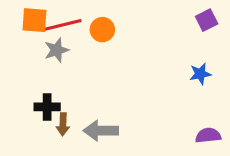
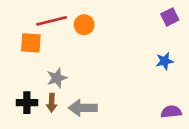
orange square: (34, 20) -> (31, 43), moved
gray star: (57, 50) -> (57, 78), moved
black cross: (47, 107) -> (27, 103), moved

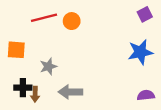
orange square: (31, 43) -> (16, 50), moved
blue star: (165, 61) -> (140, 52), size x1.6
brown arrow: (52, 103) -> (35, 94), moved

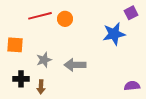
blue star: (140, 52) -> (114, 34), moved
gray arrow: (71, 92) -> (75, 65), moved
brown arrow: (35, 94) -> (41, 87), moved

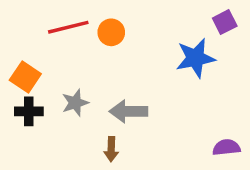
orange square: (15, 45) -> (25, 77), turned 30
black cross: (21, 79) -> (29, 111), moved
brown arrow: (41, 87) -> (111, 149), moved

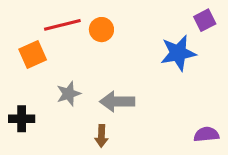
orange square: (25, 77) -> (33, 55), moved, turned 32
black cross: (29, 111) -> (22, 119), moved

